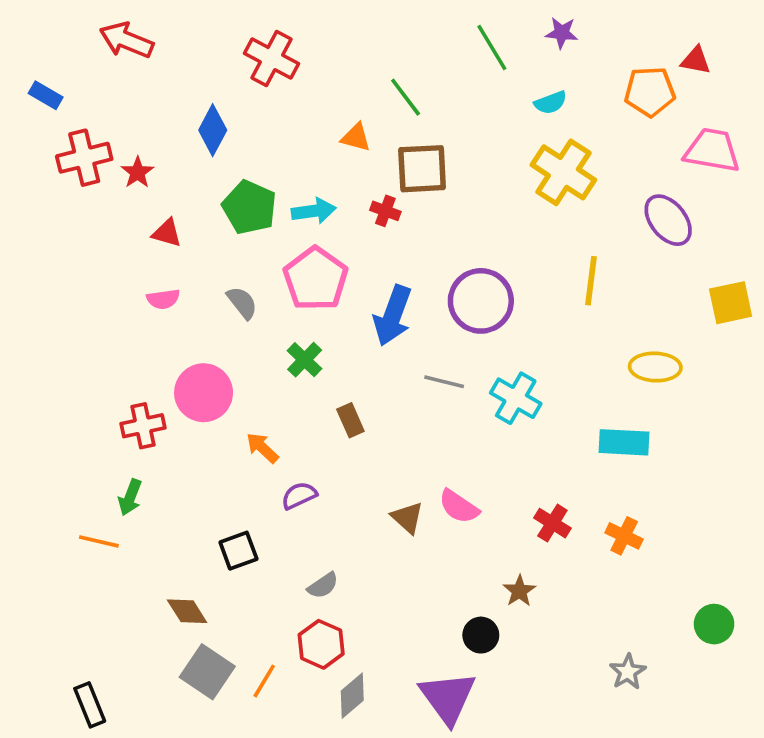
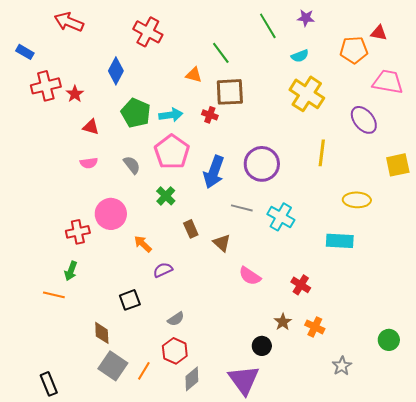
brown triangle: (407, 518) -> (222, 243), moved
orange cross: (624, 536) -> (315, 327), moved
brown diamond: (187, 611) -> (102, 333), turned 30

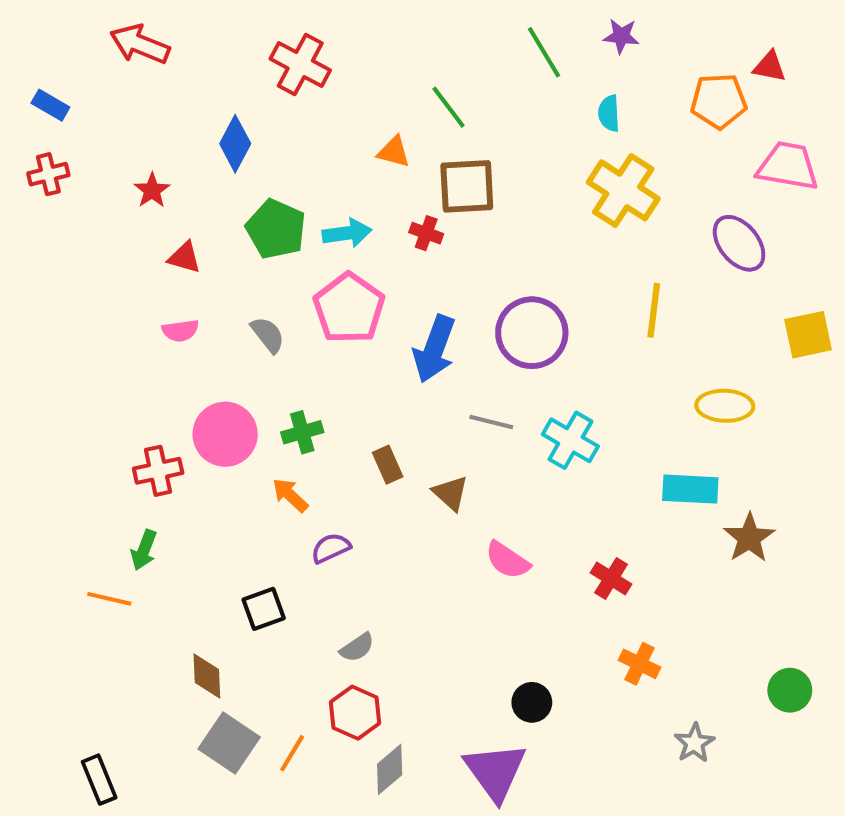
cyan semicircle: (300, 56) -> (609, 113), turned 108
red cross: (46, 86) -> (48, 174), moved, size x0.7
green cross: (166, 196) -> (302, 432), moved, turned 30
brown star: (283, 322) -> (749, 538), moved, size x1.4

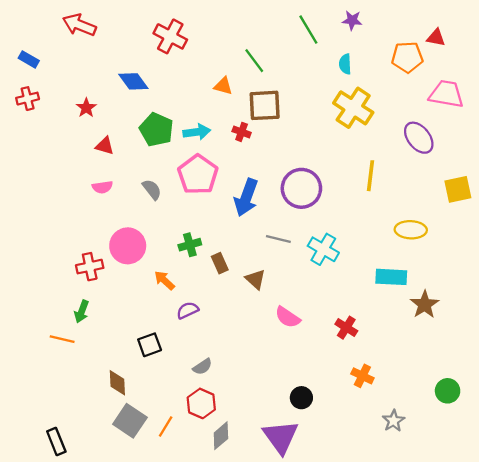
blue diamond: (235, 144) -> (133, 81), turned -64
green cross: (302, 432) -> (190, 245), moved

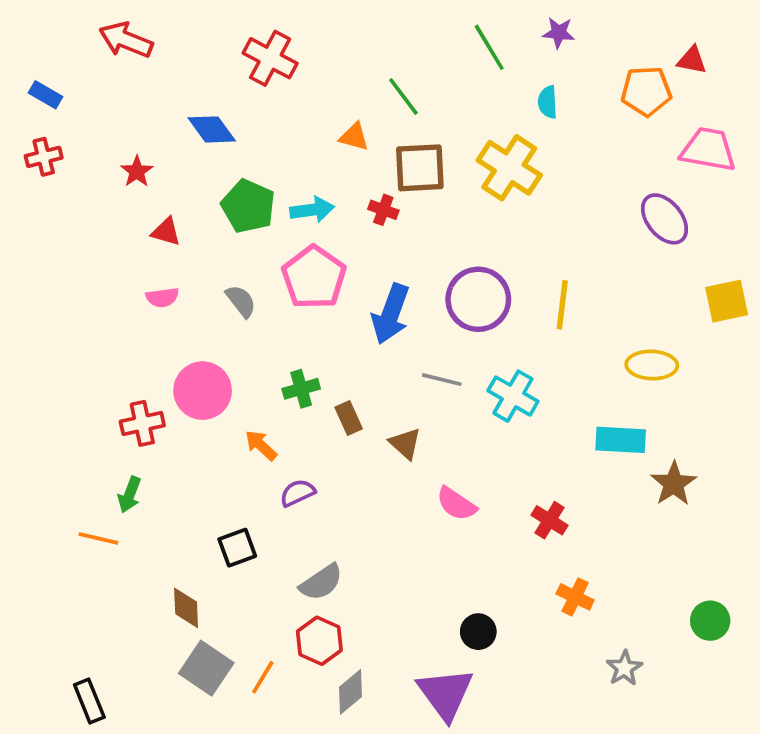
yellow cross: (353, 108) -> (509, 168), moved
yellow line: (370, 176) -> (562, 305), moved
gray semicircle: (202, 367) -> (321, 582), size x1.4

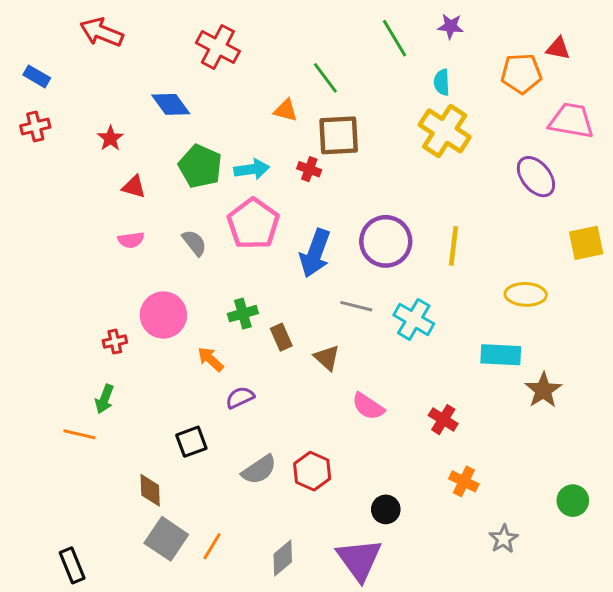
yellow cross: (509, 168) -> (445, 131), moved
red cross: (142, 423) -> (115, 342), size x0.7
red hexagon: (319, 641) -> (312, 471), moved

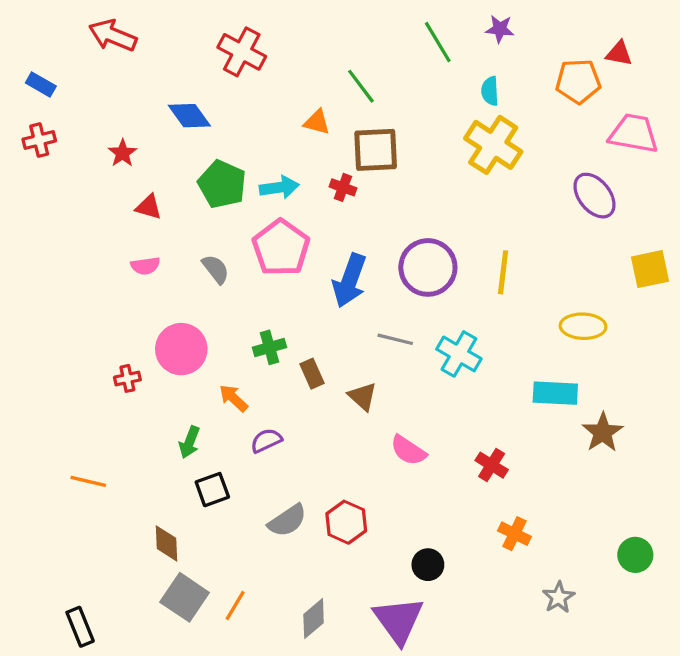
green arrow: (104, 399) -> (189, 442), moved

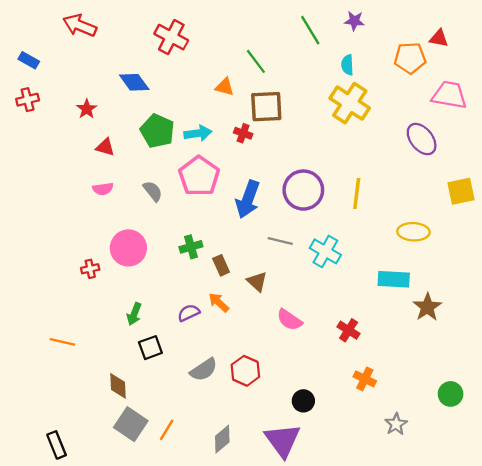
orange arrow: (234, 398) -> (219, 302), moved

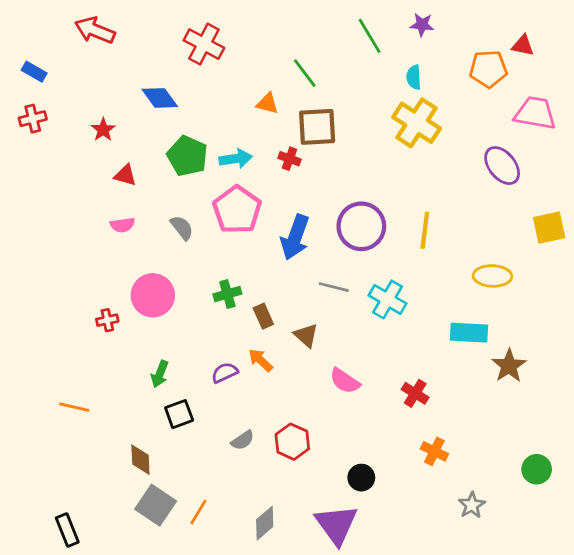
gray semicircle: (204, 370) -> (243, 440), size x0.7

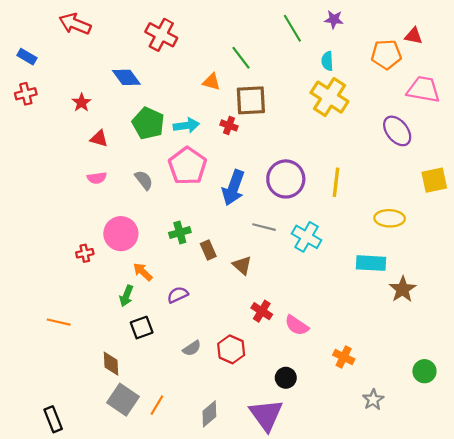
orange arrow: (261, 360) -> (143, 272), moved
pink semicircle: (345, 381) -> (297, 325), moved
red cross: (415, 393) -> (262, 311), moved

